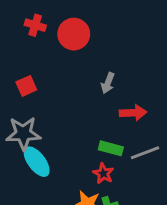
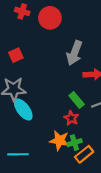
gray arrow: (108, 83) -> (74, 53), size x1.6
green rectangle: (111, 148) -> (77, 100), turned 35

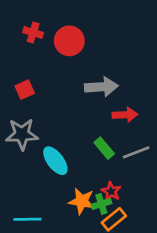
gray arrow: (74, 53) -> (101, 87), turned -115
cyan ellipse: (23, 110) -> (55, 161), moved
red star: (71, 118) -> (111, 191), moved

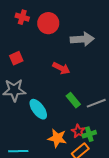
gray arrow: (101, 87) -> (82, 39), moved
red arrow: (125, 115) -> (61, 68), moved, turned 30
green cross: (101, 204) -> (89, 134), moved

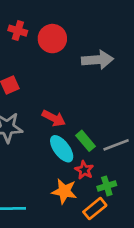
red arrow: (61, 68) -> (54, 118), moved
cyan ellipse: (38, 109) -> (62, 149), moved
red star: (78, 131) -> (84, 170), moved

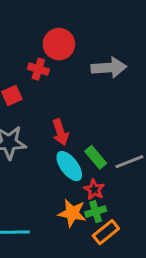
red cross: (18, 31) -> (38, 69), moved
red arrow: (54, 118) -> (60, 132), turned 45
green cross: (107, 186) -> (96, 212), moved

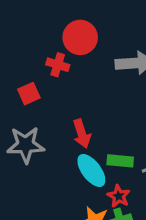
green rectangle: (96, 157) -> (120, 161), turned -45

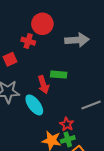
green rectangle: (120, 161) -> (59, 75), moved
cyan ellipse: (91, 170) -> (34, 105), moved

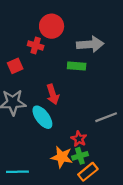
green rectangle: (59, 75) -> (77, 66), moved

